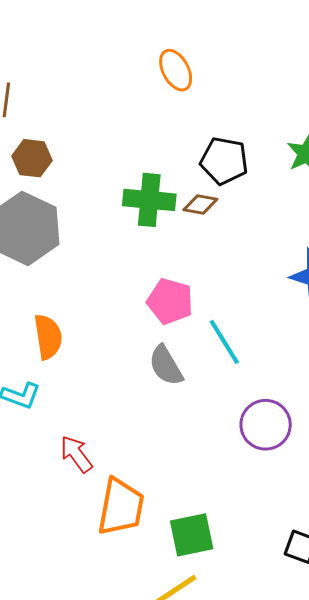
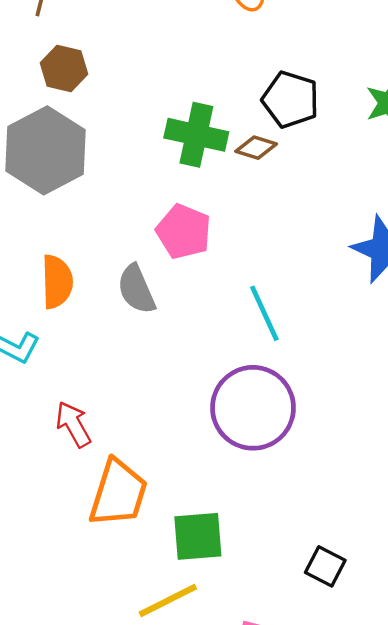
pink pentagon: (170, 301) -> (184, 232), moved
gray semicircle: (166, 366) -> (136, 289), moved
purple circle: (266, 425) -> (253, 408), moved, size x1.4

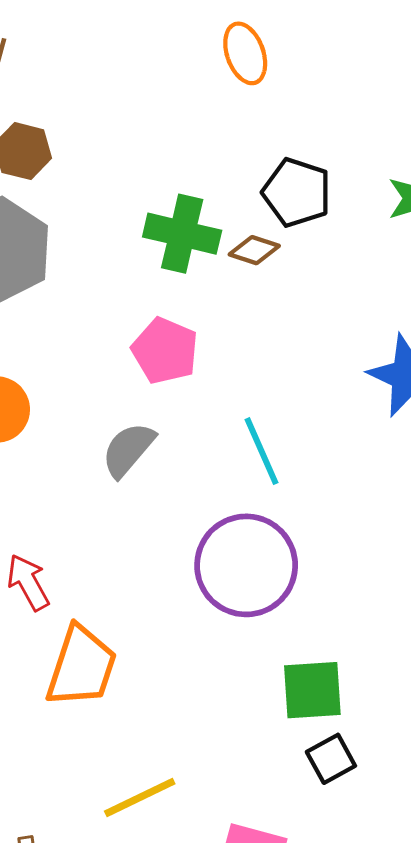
gray semicircle: (136, 289) -> (128, 450), moved, turned 63
green square: (198, 536) -> (312, 690), moved
black square: (325, 566) -> (331, 759), turned 33

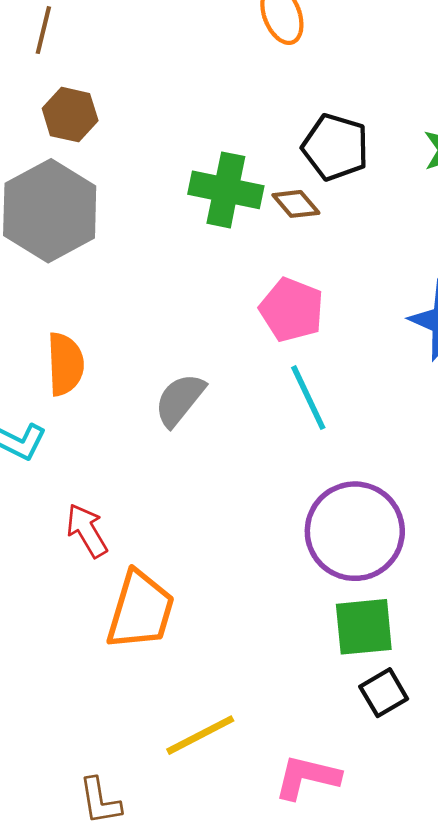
brown diamond: (254, 250) -> (296, 204), turned 33
pink pentagon: (165, 351) -> (292, 310), moved
purple circle: (246, 565) -> (355, 531), moved

